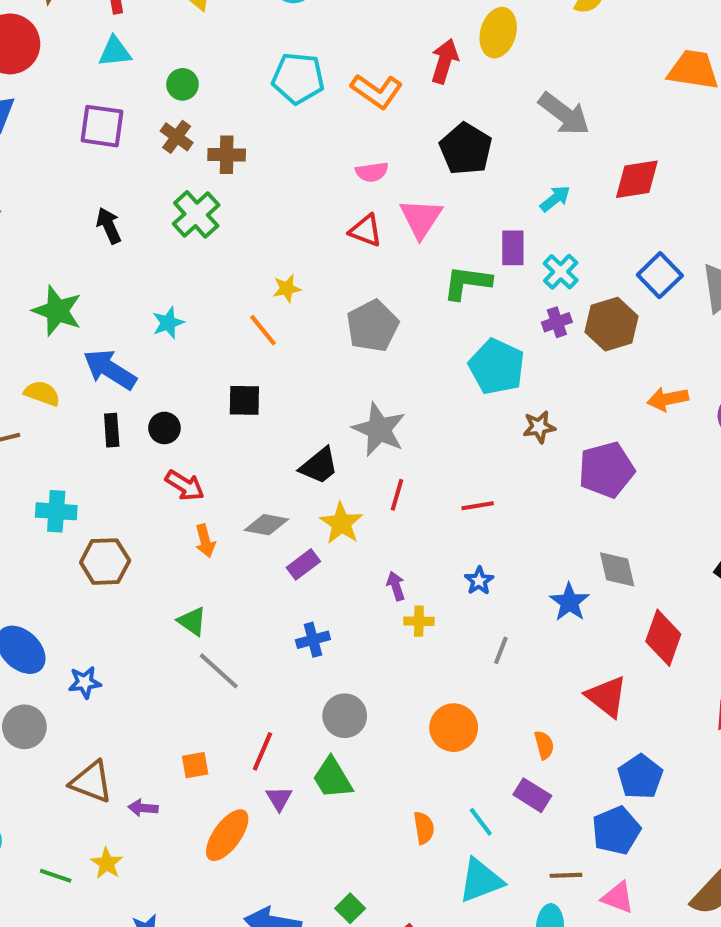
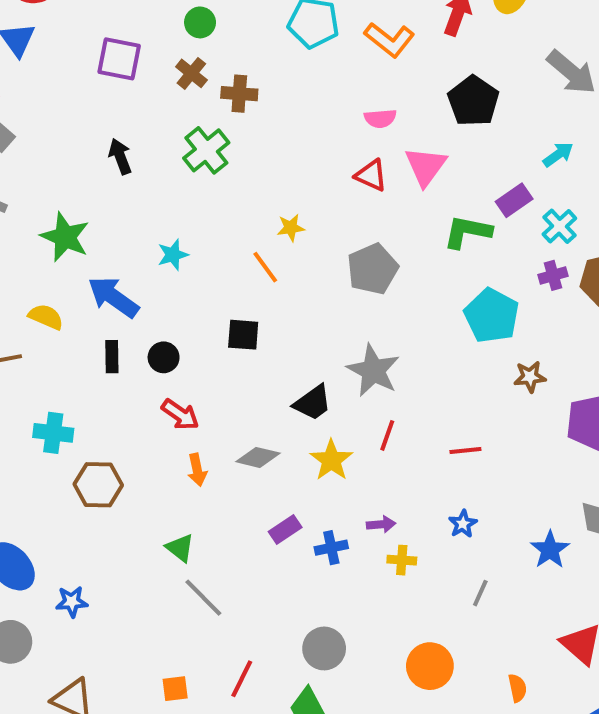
purple rectangle: (513, 248) -> (514, 200), turned 52
purple rectangle: (303, 564) -> (285, 530), moved
purple arrow: (396, 586) -> (381, 524), turned 100
blue cross: (313, 640) -> (331, 548), moved

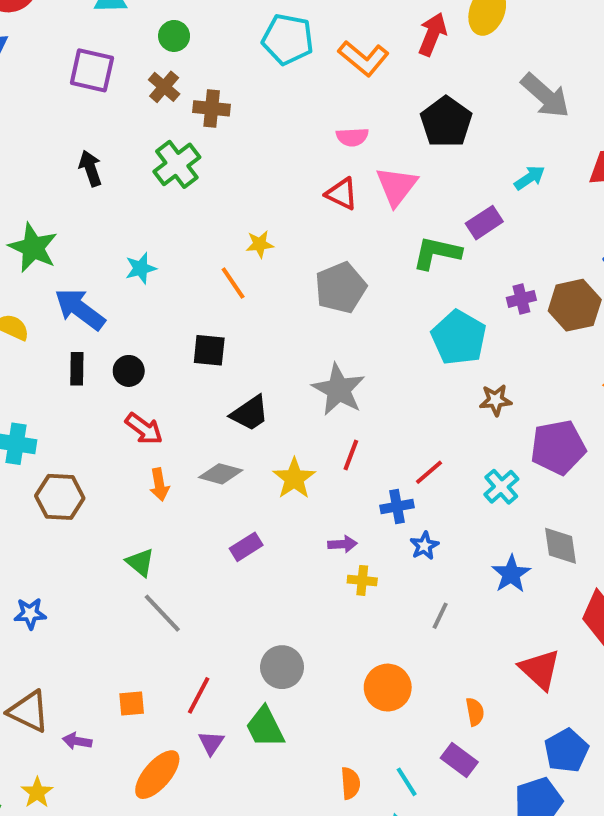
cyan cross: (559, 226) -> (501, 487), moved
black trapezoid: (313, 403) -> (250, 413), moved
red line: (465, 450) -> (429, 472), turned -36
blue cross: (331, 548) -> (397, 506), moved

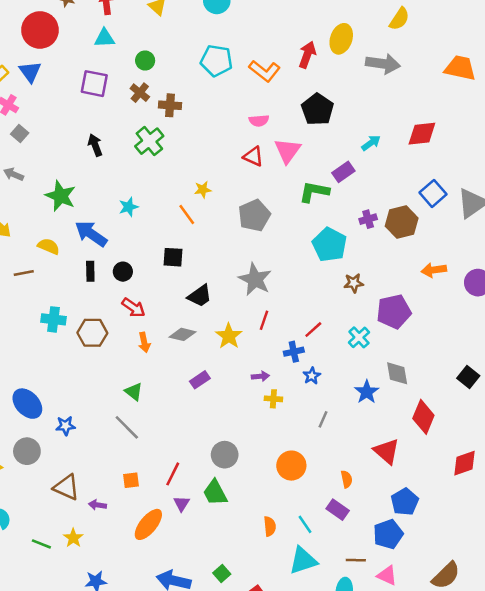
gray arrow: (545, 96) -> (383, 64), moved, turned -32
brown hexagon: (60, 497) -> (92, 333), moved
gray line: (162, 613) -> (127, 427), moved

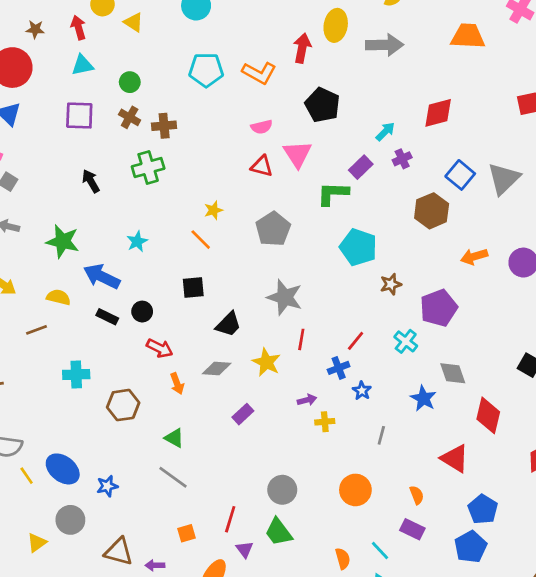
green cross: (149, 141) -> (148, 168), turned 32
purple cross: (368, 219) -> (402, 159), moved
black rectangle: (90, 271) -> (107, 317), turned -54
brown hexagon: (92, 333) -> (123, 405), moved

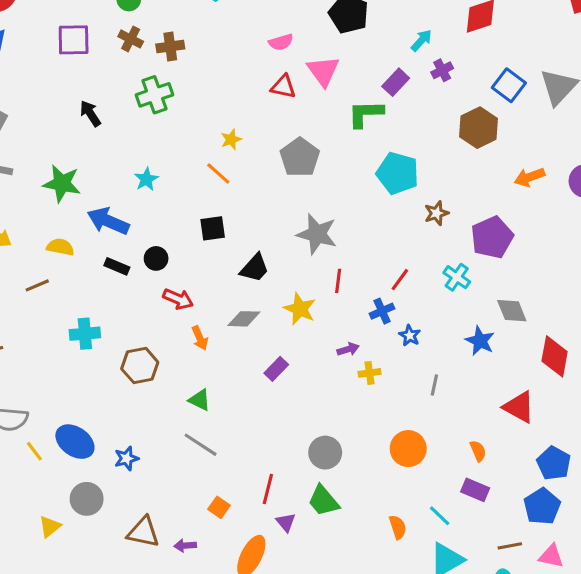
orange square: (186, 533) -> (219, 507), turned -36

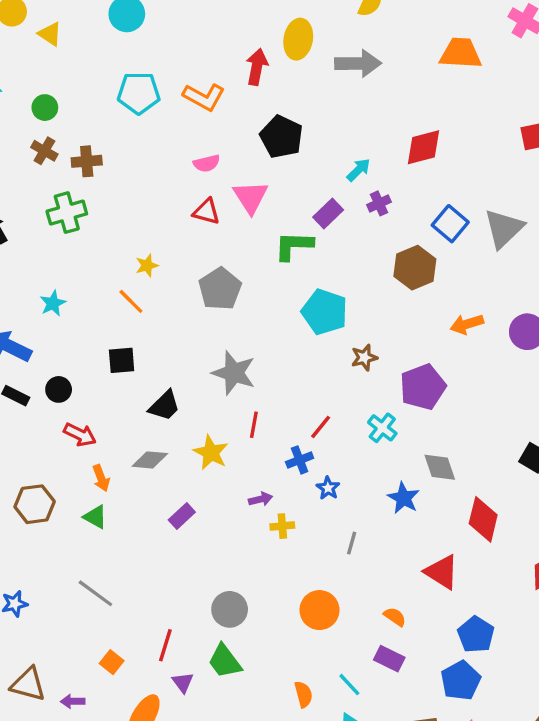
green triangle: (200, 400) -> (95, 517), moved
orange semicircle: (478, 451) -> (395, 617), turned -35

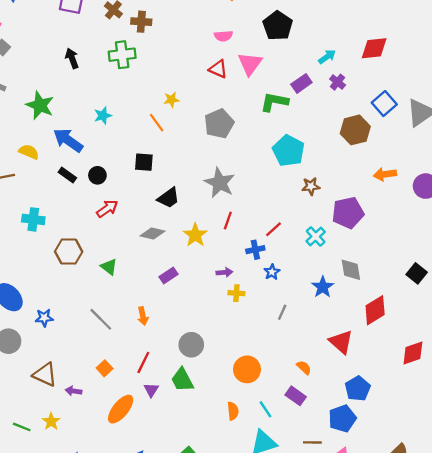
purple cross: (379, 203) -> (338, 82), turned -35
red arrow: (80, 435) -> (107, 209), turned -70
orange arrow: (101, 478) -> (143, 316), moved
red diamond: (483, 519) -> (375, 310), turned 36
orange circle: (319, 610) -> (247, 369), moved

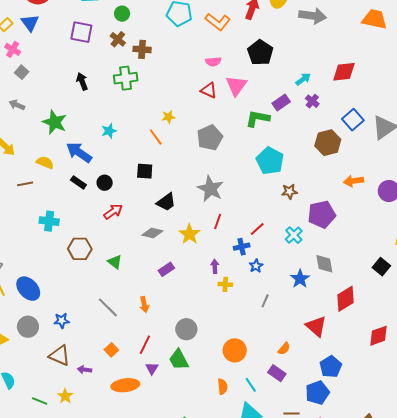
purple arrow: (224, 272) -> (215, 266), turned -88
blue star: (44, 318) -> (62, 321), moved
orange semicircle: (304, 368) -> (284, 349), turned 88
orange ellipse: (121, 409) -> (125, 385), turned 44

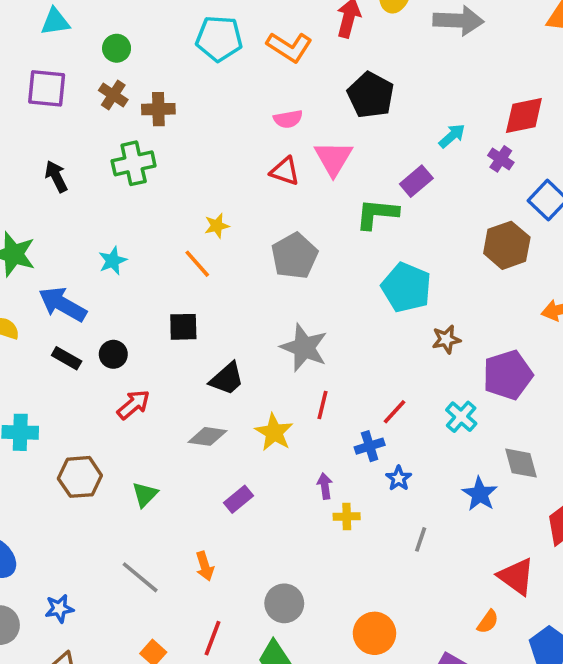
purple cross: (312, 101) -> (501, 159), moved
green triangle: (115, 262) -> (145, 494), turned 42
orange semicircle: (284, 349) -> (488, 622), moved

